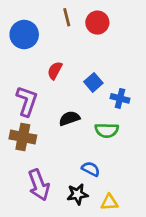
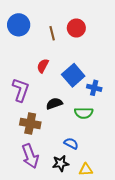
brown line: (67, 17) -> (52, 33), moved
blue circle: (24, 35) -> (19, 25), moved
blue square: (93, 82) -> (73, 75), size x1.5
brown cross: (23, 137) -> (30, 123), moved

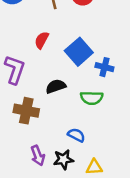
purple arrow: (30, 156) -> (38, 156), moved, size x0.7

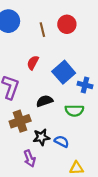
brown cross: (26, 111) -> (20, 121), turned -30
black star: (63, 159) -> (41, 137), moved

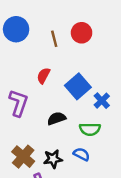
blue cross: (85, 85) -> (102, 101), turned 32
brown cross: (20, 121) -> (23, 157), moved, turned -30
blue semicircle: (62, 141) -> (82, 154), moved

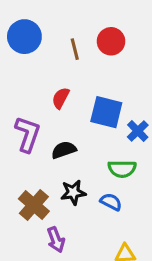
blue square: (78, 86) -> (106, 112), turned -35
black semicircle: (57, 118) -> (64, 150), moved
black star: (53, 159) -> (73, 192), moved

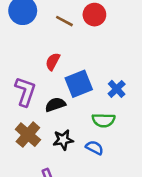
brown line: (75, 49) -> (64, 21), turned -48
blue square: (106, 112) -> (79, 84), moved, turned -36
brown cross: (34, 205) -> (28, 135), moved

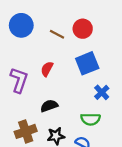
blue square: (79, 84) -> (87, 63), moved
purple L-shape: (25, 92) -> (19, 80), moved
brown cross: (28, 135) -> (26, 131), turned 30

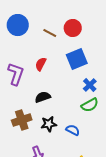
green semicircle: (91, 119) -> (90, 105), moved, turned -30

